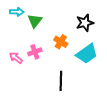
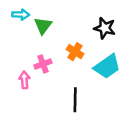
black star: (85, 23) -> (105, 28), turned 30
pink arrow: (16, 58) -> (24, 80), moved, turned 48

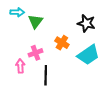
black line: (75, 100) -> (46, 75), moved

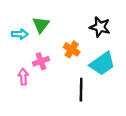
cyan arrow: (17, 12) -> (20, 34), moved
black line: (46, 75) -> (81, 90), moved

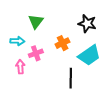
cyan arrow: (20, 34) -> (17, 41), moved
orange cross: (72, 49) -> (63, 43), turned 32

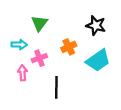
black line: (71, 78) -> (56, 87), moved

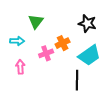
pink cross: (39, 58) -> (46, 53), moved
black line: (56, 87) -> (77, 80), moved

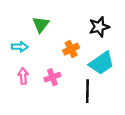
black star: (87, 23) -> (99, 27), turned -30
pink cross: (46, 53) -> (52, 77), moved

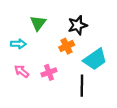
black star: (99, 27) -> (78, 25), moved
pink arrow: (23, 76) -> (22, 71), turned -48

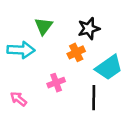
cyan arrow: (18, 44) -> (21, 50), size x1.5
pink arrow: (22, 71) -> (18, 99), moved

